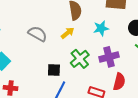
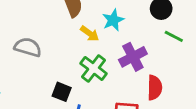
yellow arrow: (68, 33) -> (90, 34), moved, turned 88
black square: (54, 70) -> (62, 92), turned 32

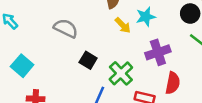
green cross: (94, 68) -> (121, 73), moved
black square: (62, 92) -> (88, 60), moved

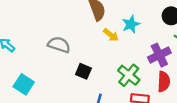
purple cross: (158, 52) -> (159, 55), moved
green cross: (121, 73) -> (129, 75), moved

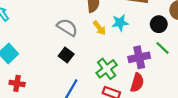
gray semicircle: (59, 45) -> (67, 27), moved

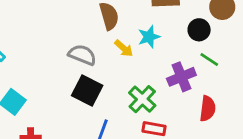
black square: (66, 55) -> (87, 91), size x1.5
red semicircle: (137, 83) -> (208, 109), moved

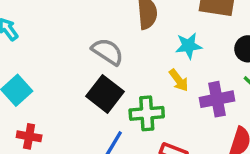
yellow arrow: (124, 48) -> (179, 80), moved
green cross: (142, 99) -> (147, 113), moved, turned 32

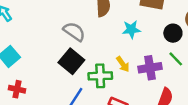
yellow arrow: (179, 80) -> (123, 64), moved

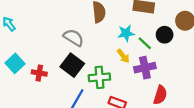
green line: (176, 59) -> (145, 43), moved
yellow arrow: (123, 64) -> (123, 56), moved
red cross: (17, 89) -> (39, 73), moved

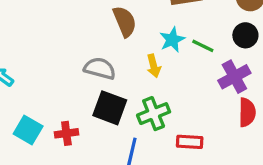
black circle: (165, 35) -> (245, 35), moved
yellow arrow: (123, 56) -> (154, 66), moved, turned 40
purple cross: (145, 68) -> (234, 77), moved

